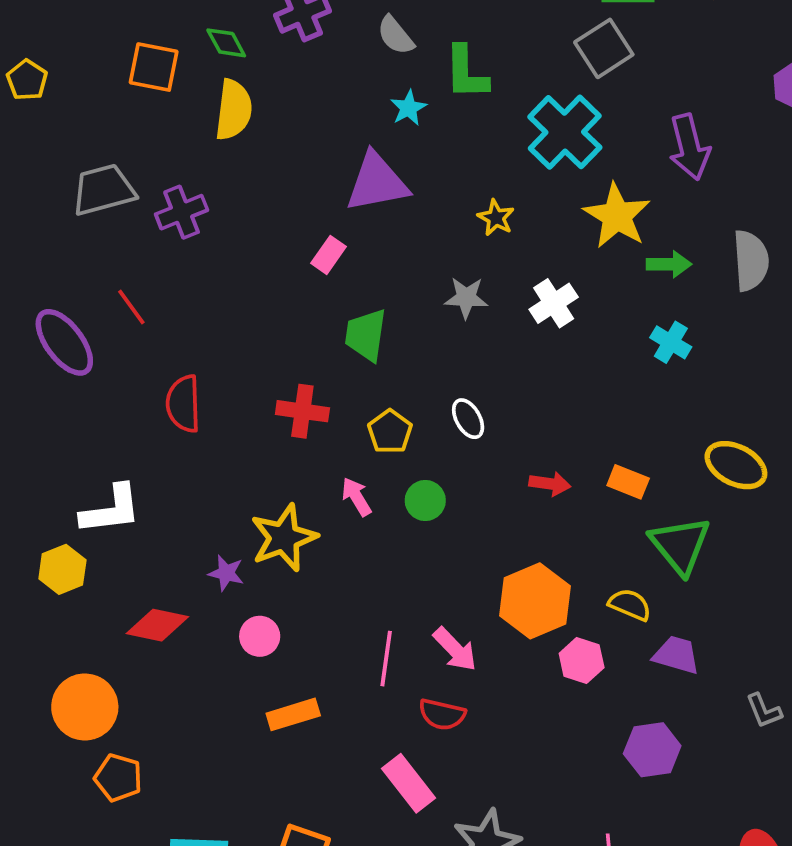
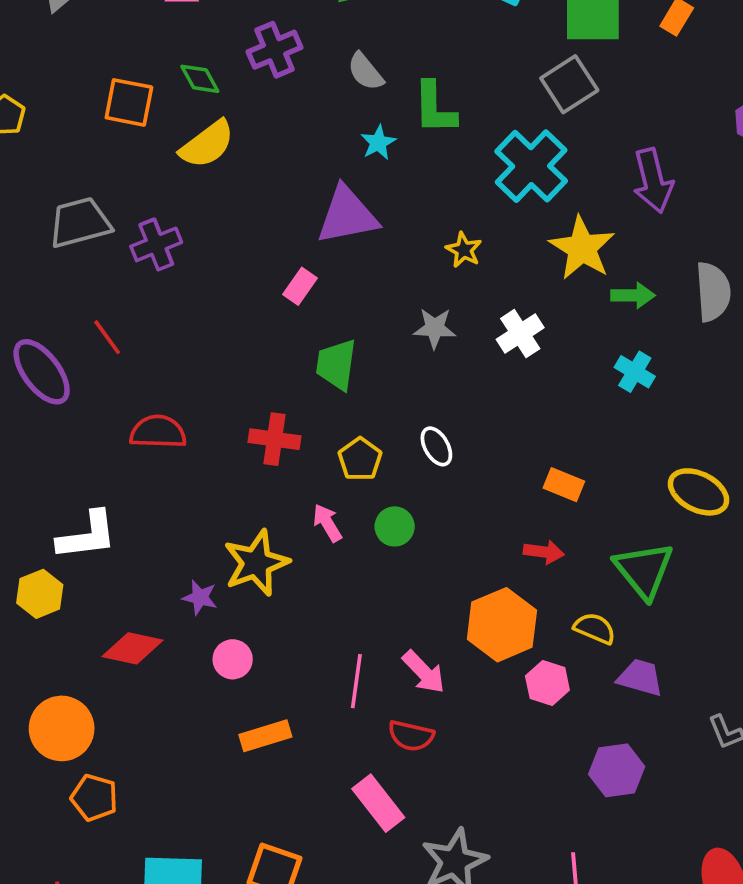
yellow semicircle: (234, 110) -> (207, 144), turned 46
red semicircle: (183, 404) -> (158, 432), turned 94
orange rectangle: (628, 482) -> (564, 485), moved
red arrow: (550, 484) -> (544, 552), moved

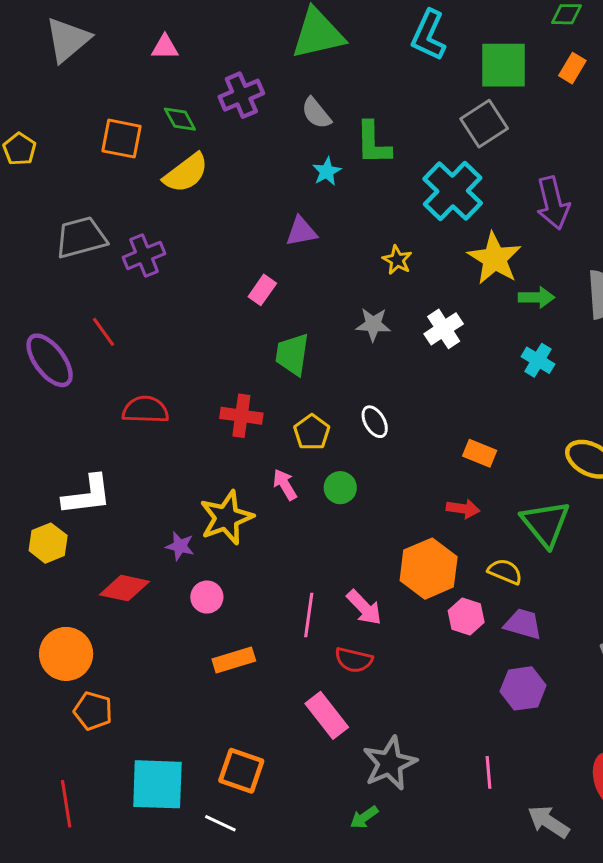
purple triangle: (347, 215) -> (301, 231), size x0.6
purple trapezoid: (640, 678) -> (523, 624), moved

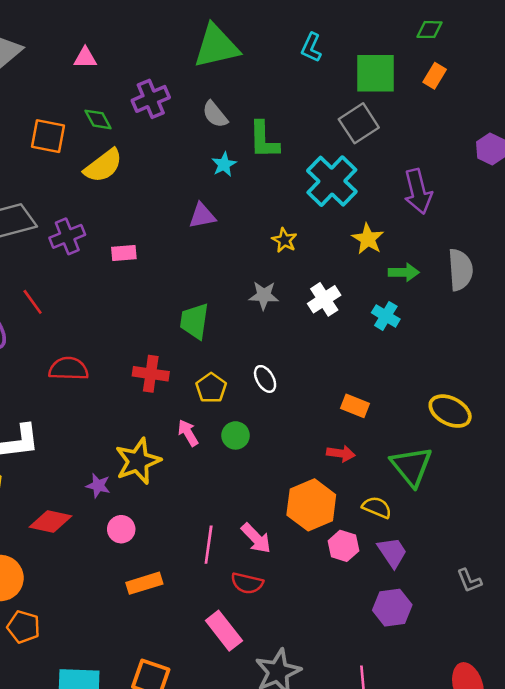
cyan L-shape: (429, 35) -> (311, 48), size x0.7
yellow star: (495, 258) -> (368, 239), size x0.7
pink rectangle: (262, 290) -> (124, 253), moved, turned 50
cyan cross: (538, 360) -> (386, 316), moved
purple trapezoid: (523, 624) -> (392, 552), turned 40

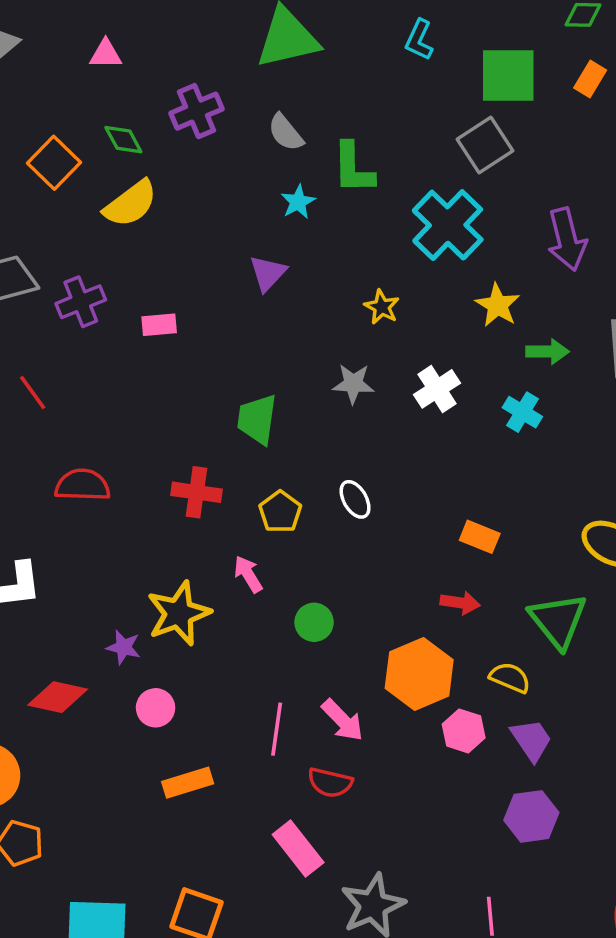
orange square: (48, 136) -> (54, 163), turned 33
purple triangle: (202, 216) -> (268, 273), turned -36
green circle: (236, 435) -> (314, 622), moved

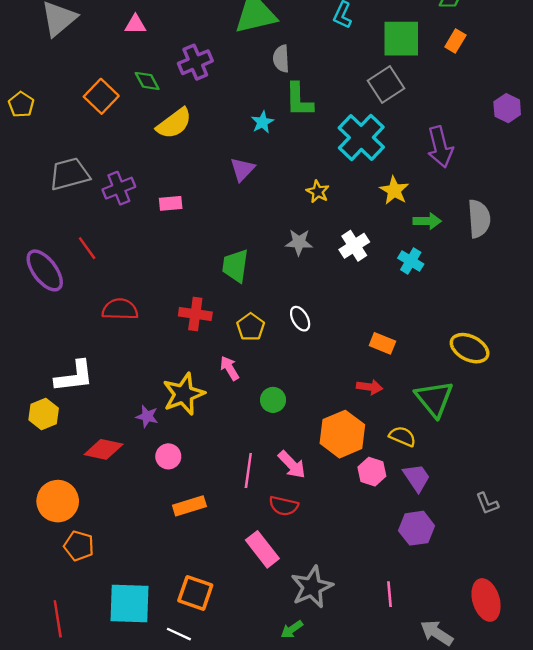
gray semicircle: (286, 132) -> (281, 59), moved, turned 36
yellow semicircle: (131, 204) -> (174, 123), moved

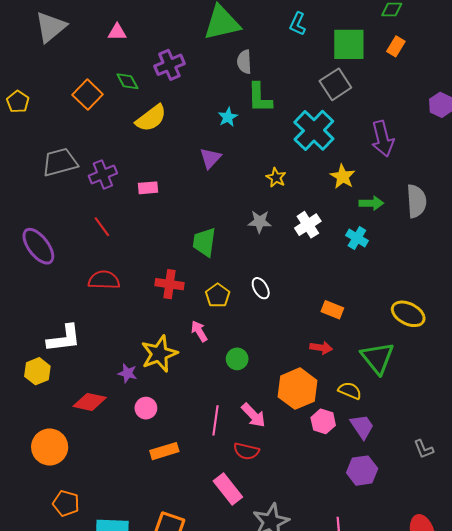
red line: (87, 248) -> (102, 227), moved
orange pentagon: (79, 546) -> (66, 503), moved

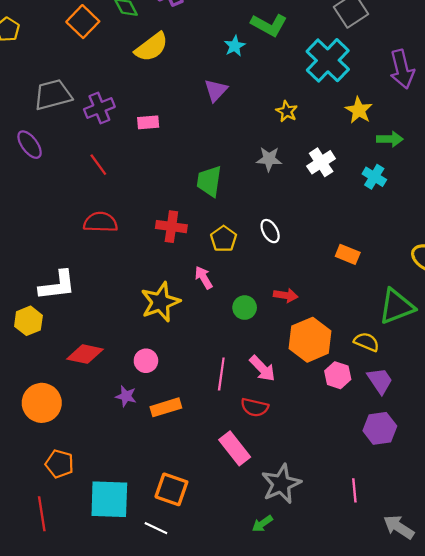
green L-shape: (260, 98) -> (269, 25), turned -60
purple ellipse: (38, 246) -> (30, 145), moved, size x0.7
red arrow: (321, 348) -> (286, 295), moved
green triangle: (377, 358) -> (396, 306), turned 48
purple star: (127, 373) -> (126, 396), moved

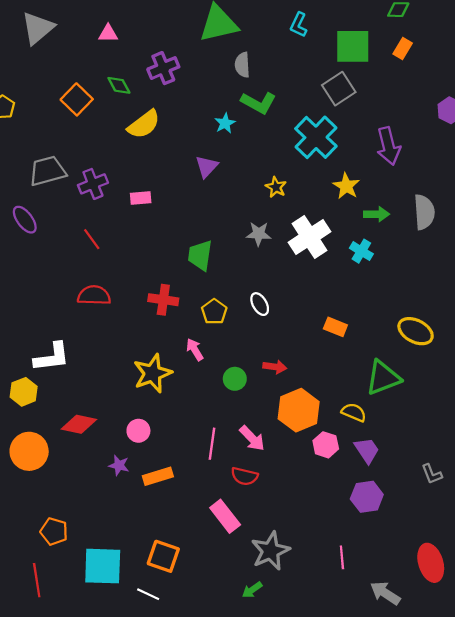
white cross: (321, 162) -> (309, 237), size x1.5
orange circle: (42, 403) -> (29, 451), moved

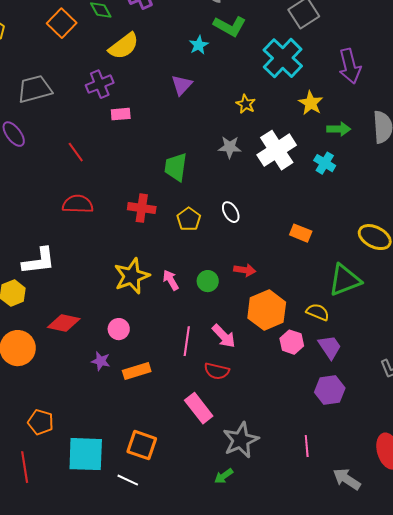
purple cross: (93, 184) -> (100, 84), moved
pink arrow: (195, 350) -> (171, 280), moved

